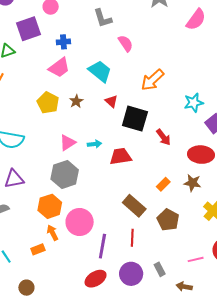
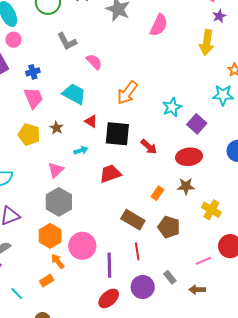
pink trapezoid: (59, 68) -> (33, 98), turned -65
cyan arrow: (95, 144) -> (81, 150), moved

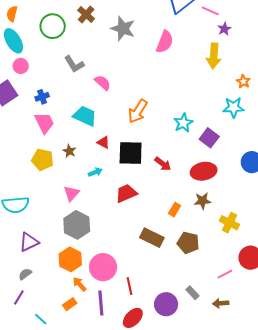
red line: (137, 251) -> (130, 286), moved
purple line: (109, 265) -> (101, 303), moved

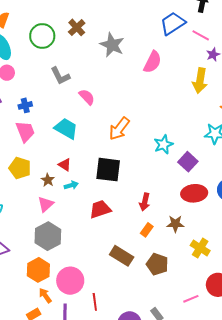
red triangle: (103, 142) -> (65, 165), moved
brown star: (69, 151) -> (48, 180), moved
red arrow: (163, 164) -> (145, 202), moved, turned 60
red ellipse: (204, 171) -> (194, 193), moved

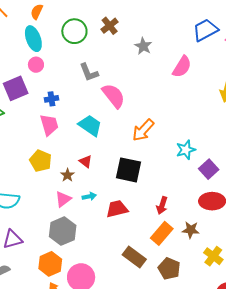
gray star: (112, 45) -> (143, 46), size x0.7
pink semicircle: (87, 97) -> (114, 96), size x1.5
cyan arrow: (71, 185) -> (89, 196), moved
orange rectangle: (147, 230) -> (162, 233), size x1.6

